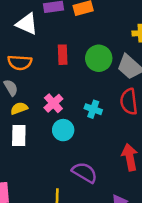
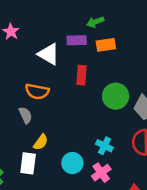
red rectangle: (63, 55) -> (81, 75), moved
pink cross: (53, 103) -> (101, 173), moved
yellow semicircle: (19, 108) -> (41, 142), moved, turned 140

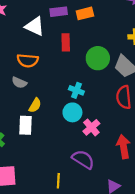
gray semicircle: (26, 115) -> (19, 83), turned 144
cyan cross: (104, 146) -> (76, 90), moved
cyan circle: (72, 163) -> (72, 112), moved

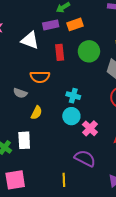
green circle: (98, 58) -> (89, 51), moved
orange semicircle: (28, 60) -> (40, 77), moved
white rectangle: (25, 125) -> (24, 140), moved

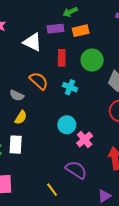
orange semicircle: (40, 77) -> (39, 81), turned -144
cyan cross: (73, 96) -> (70, 87), moved
yellow semicircle: (37, 113) -> (21, 117), moved
yellow line: (64, 180) -> (52, 190), turned -40

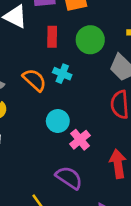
orange semicircle: (39, 81) -> (35, 80), moved

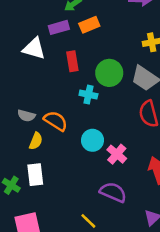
green circle: (90, 40) -> (109, 73), moved
orange semicircle: (35, 80) -> (56, 121), moved

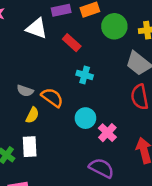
red rectangle: (72, 61) -> (72, 43), turned -42
green circle: (109, 73) -> (114, 26), moved

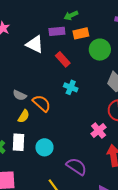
cyan circle: (85, 118) -> (44, 147), moved
pink cross: (107, 133) -> (99, 131), moved

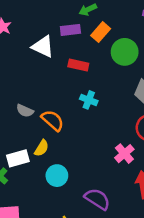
orange rectangle: (81, 33) -> (101, 32), turned -35
red rectangle: (63, 59) -> (78, 65), turned -35
yellow semicircle: (24, 116) -> (42, 148), moved
white rectangle: (19, 142) -> (18, 158), moved, turned 72

